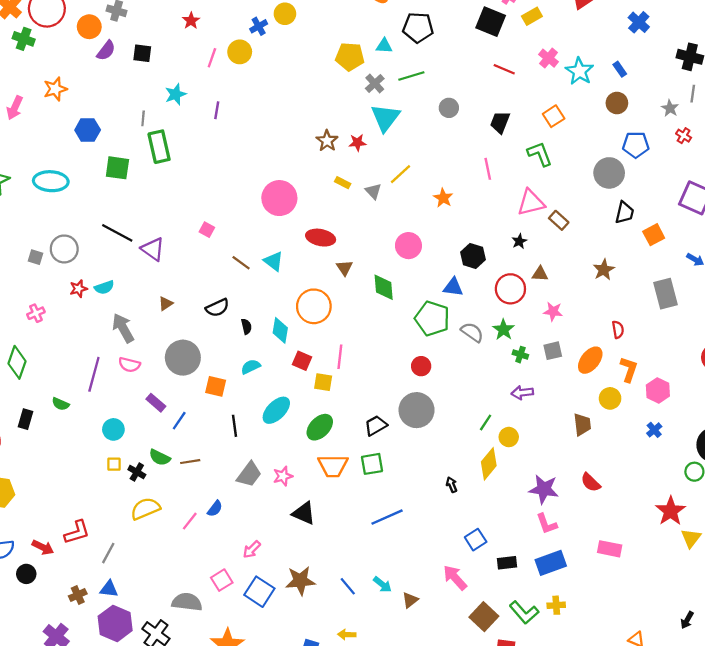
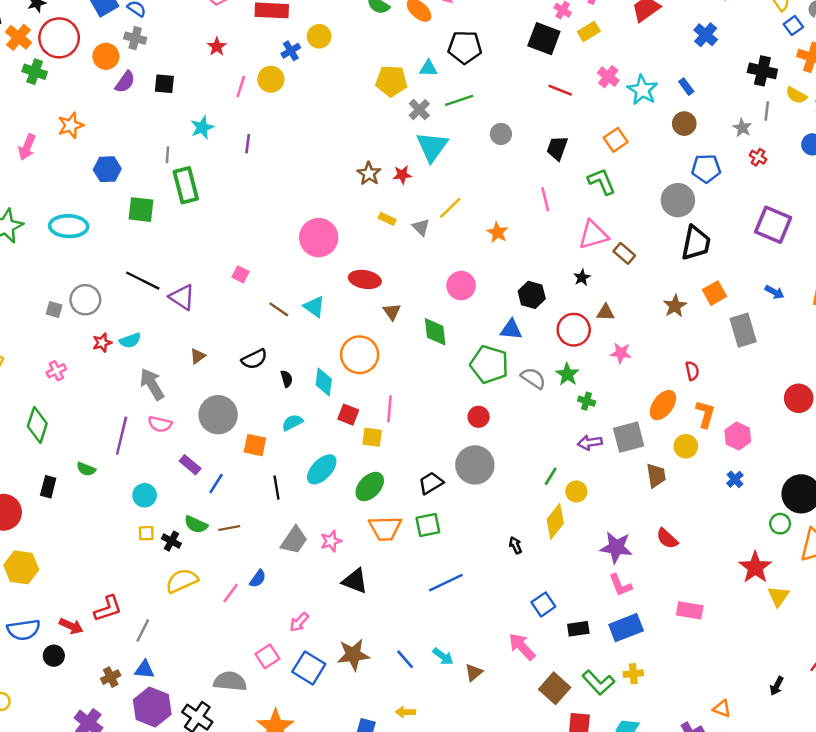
black trapezoid: (625, 213) -> (696, 243), size x1.4
orange square: (654, 235) -> (714, 293), moved
gray square: (553, 351) -> (629, 437), moved, size x1.5

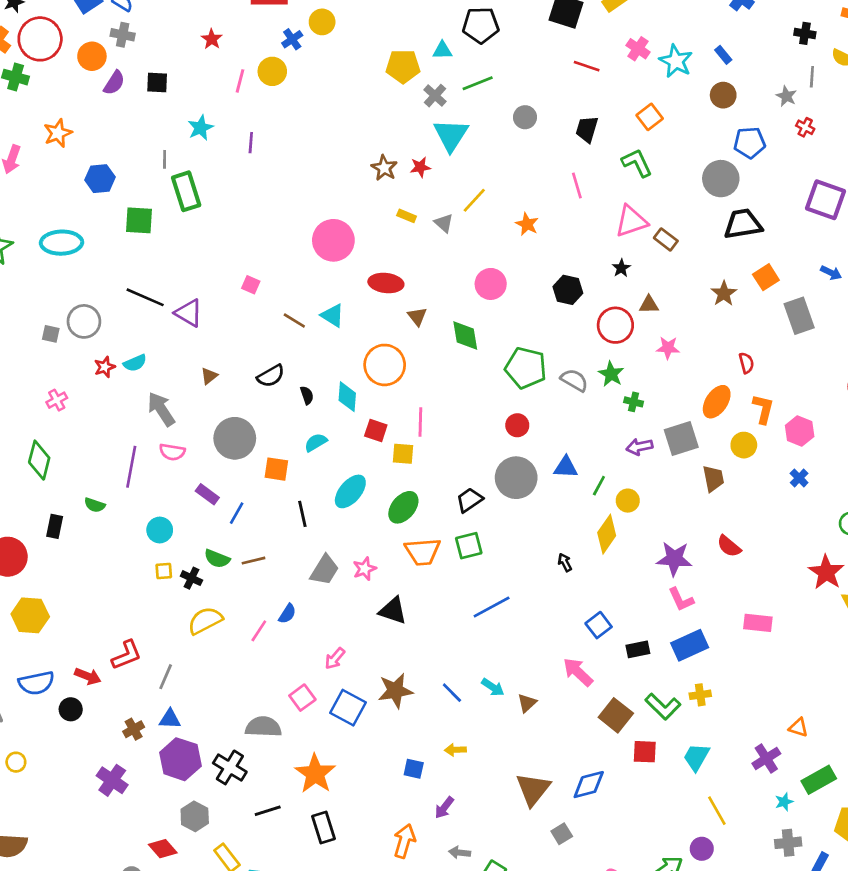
black cross: (762, 71) -> (805, 33), size x0.7
black trapezoid: (696, 243) -> (743, 224), turned -108
blue triangle: (511, 330) -> (566, 467), moved

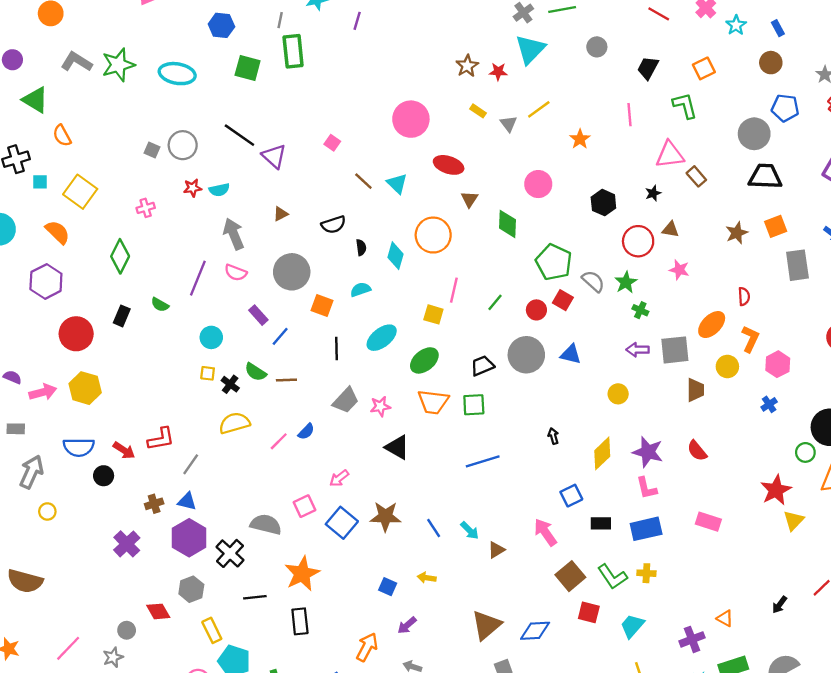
cyan star: (676, 61) -> (736, 25), size x0.7
red square: (376, 430) -> (563, 300), moved
green line: (599, 486) -> (495, 302), moved
yellow diamond: (607, 534) -> (602, 453), moved

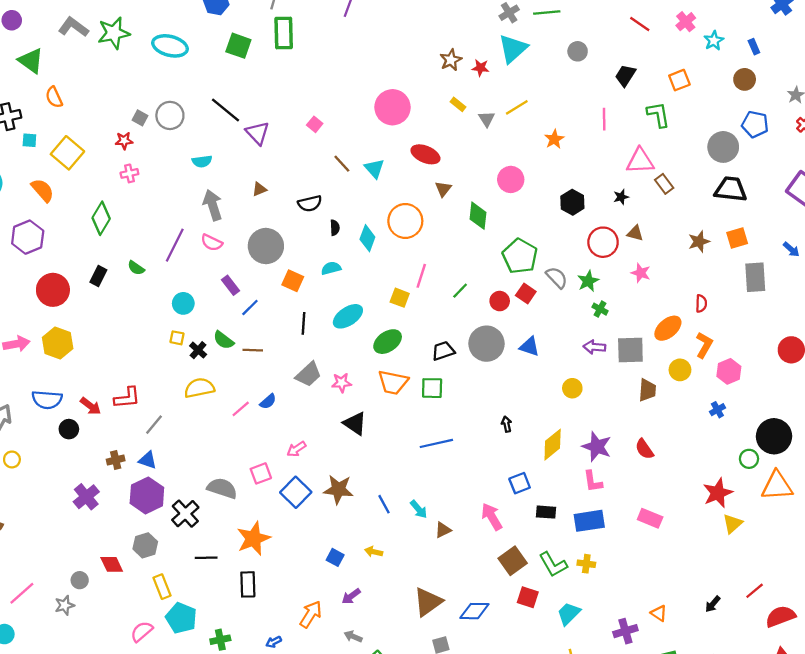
red star: (193, 188) -> (124, 141), moved

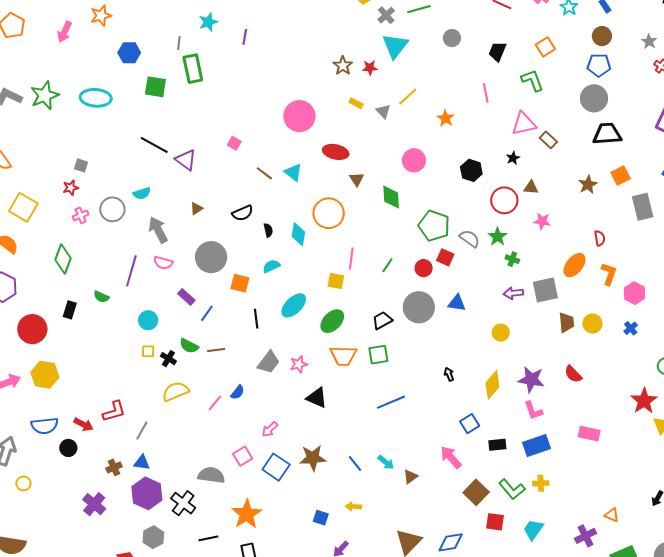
gray circle: (170, 115) -> (112, 209), moved
blue pentagon: (755, 124) -> (599, 65), moved
yellow circle: (680, 370) -> (592, 324), moved

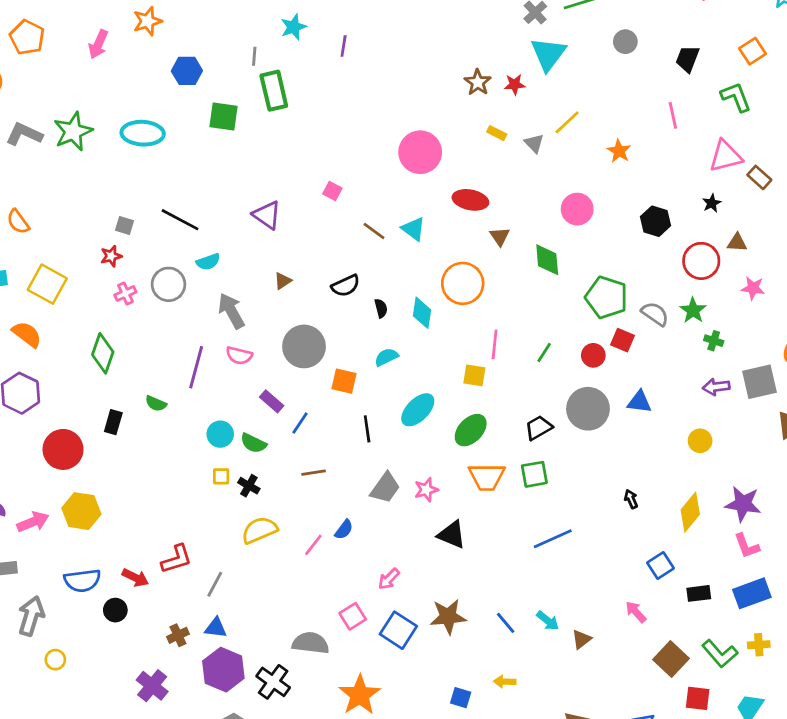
black line: (154, 145) -> (180, 220), moved
green semicircle: (189, 346) -> (253, 443), moved
pink arrow: (451, 457) -> (636, 612), size x0.7

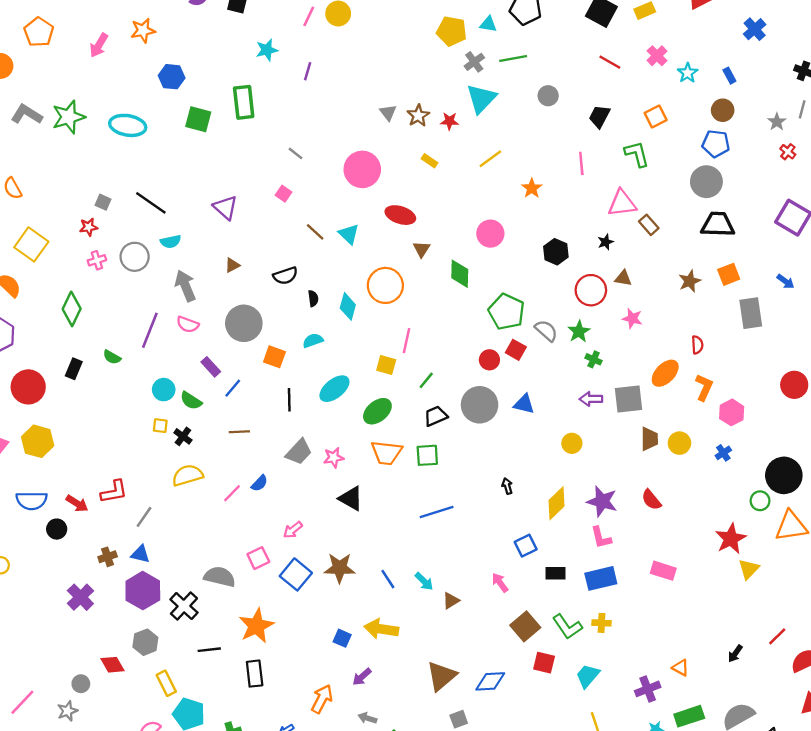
gray line: (254, 56) -> (295, 153), moved, turned -63
gray triangle: (534, 143) -> (388, 113), moved
green line: (544, 353) -> (426, 380), moved
yellow arrow: (505, 682) -> (381, 629), size x1.8

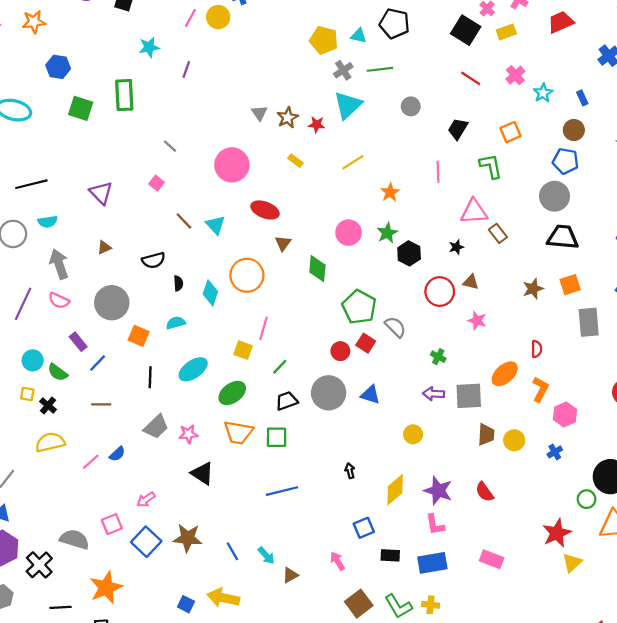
black line: (151, 203) -> (31, 184), turned -52
green star: (579, 332) -> (387, 233), moved

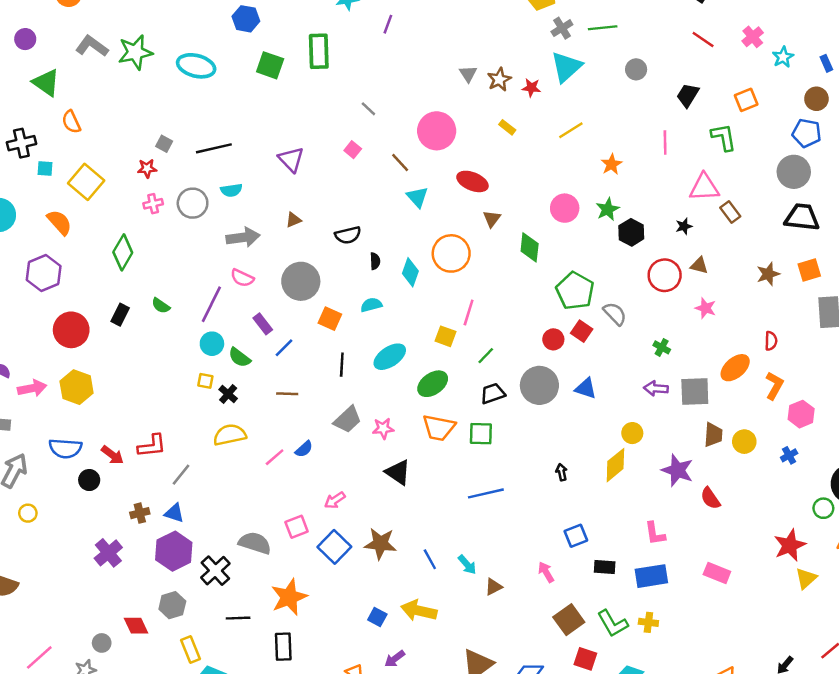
brown line: (184, 221) -> (400, 163), moved
gray arrow: (59, 264) -> (243, 237), turned 100
purple line: (23, 304) -> (211, 304), moved
yellow diamond: (395, 490) -> (615, 465), moved
purple star: (438, 491) -> (677, 470), moved

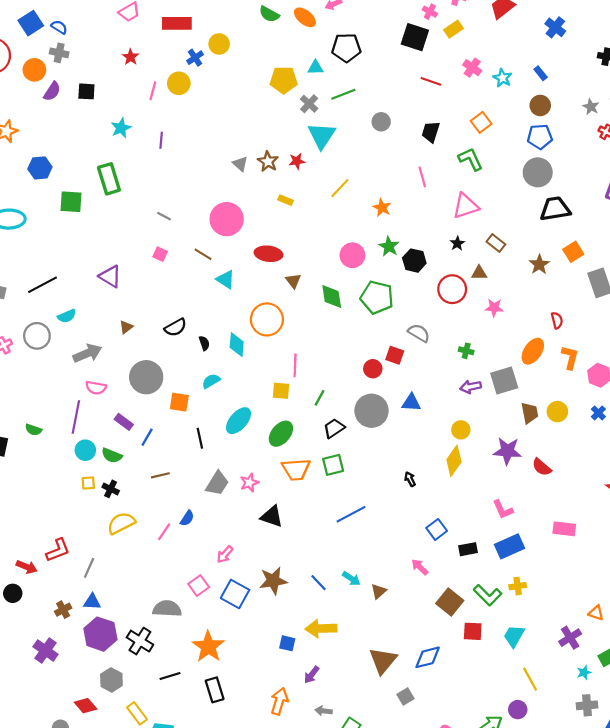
brown rectangle: (730, 212) -> (496, 243), moved
green pentagon: (575, 291) -> (377, 297), moved

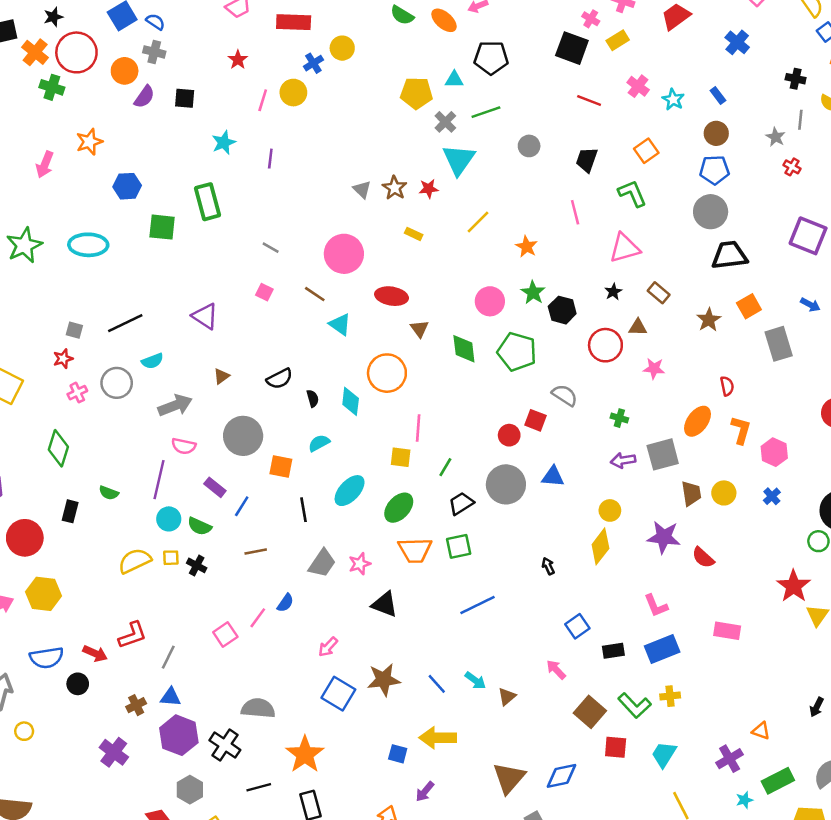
yellow semicircle: (121, 523) -> (135, 561), moved
pink square: (199, 586) -> (225, 635), moved

